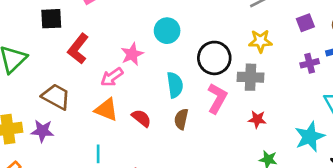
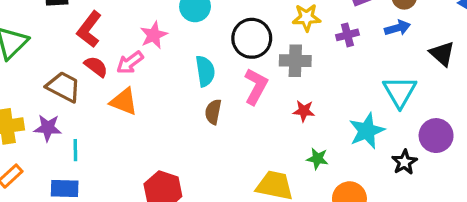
purple cross: (310, 63) -> (347, 35), moved
red semicircle: (141, 118) -> (96, 67), moved
cyan line: (98, 154) -> (75, 150), moved

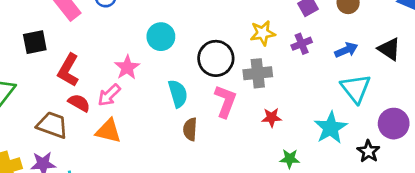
blue arrow: (397, 28) -> (346, 50), moved

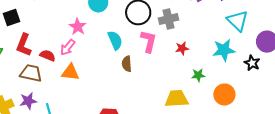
red L-shape: (68, 70) -> (24, 45), moved
cyan star: (331, 128) -> (224, 50), turned 30

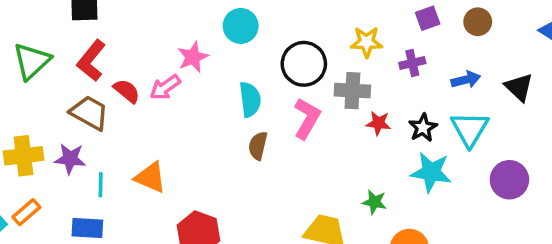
red star: (182, 48) -> (378, 123), moved
black star: (252, 63) -> (423, 128), moved
orange triangle: (70, 72) -> (150, 177), moved

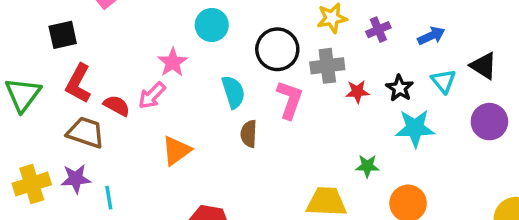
black triangle: (519, 87) -> (484, 66), moved
cyan triangle: (470, 129) -> (443, 81), size x0.7
orange triangle: (150, 177) -> (176, 151), moved, turned -48

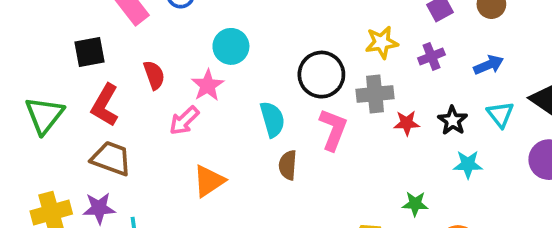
cyan circle: (212, 25) -> (231, 46), moved
red semicircle: (117, 106) -> (154, 75), moved, turned 40
cyan star: (415, 128) -> (468, 164), size x0.7

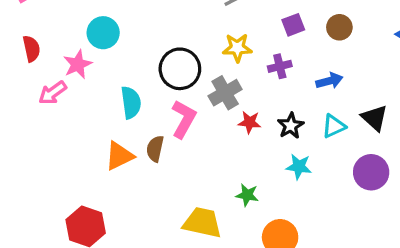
gray cross: (375, 94) -> (225, 93), turned -32
cyan triangle: (500, 114) -> (334, 126), turned 35
brown semicircle: (288, 165) -> (155, 149), moved
orange triangle: (209, 181) -> (119, 156), moved

